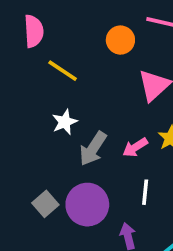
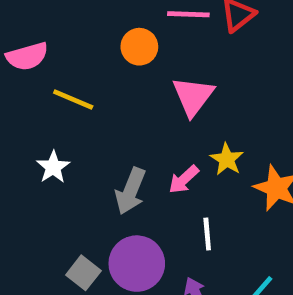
pink semicircle: (34, 31) -> (27, 56), turned 88
white star: (65, 122) -> (53, 167), moved

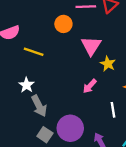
yellow star: (227, 159) -> (108, 64), moved
gray arrow: (131, 191) -> (39, 106), moved, turned -45
white line: (207, 234) -> (113, 110), moved

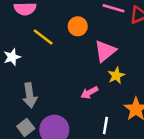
orange circle: (63, 24) -> (78, 26), moved
white star: (27, 85) -> (12, 57), moved

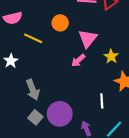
yellow star: (116, 76) -> (111, 57), moved
pink arrow: (89, 93) -> (78, 60), moved

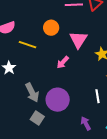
pink arrow: (78, 60) -> (63, 62), moved
purple circle: (60, 114) -> (58, 100), moved

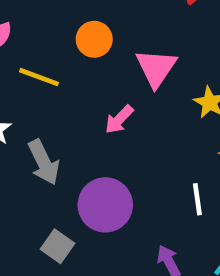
gray arrow: (32, 93) -> (44, 162), moved

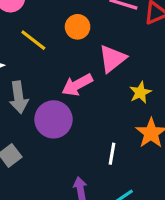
pink arrow: (119, 119) -> (77, 85), size x1.4
purple circle: (105, 205) -> (53, 119), moved

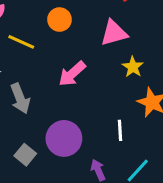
pink triangle: (112, 59) -> (114, 33), moved, turned 36
purple circle: (53, 119) -> (64, 138), moved

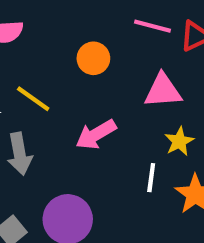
yellow line: (21, 42) -> (33, 99), moved
white line: (120, 130) -> (151, 178), moved

